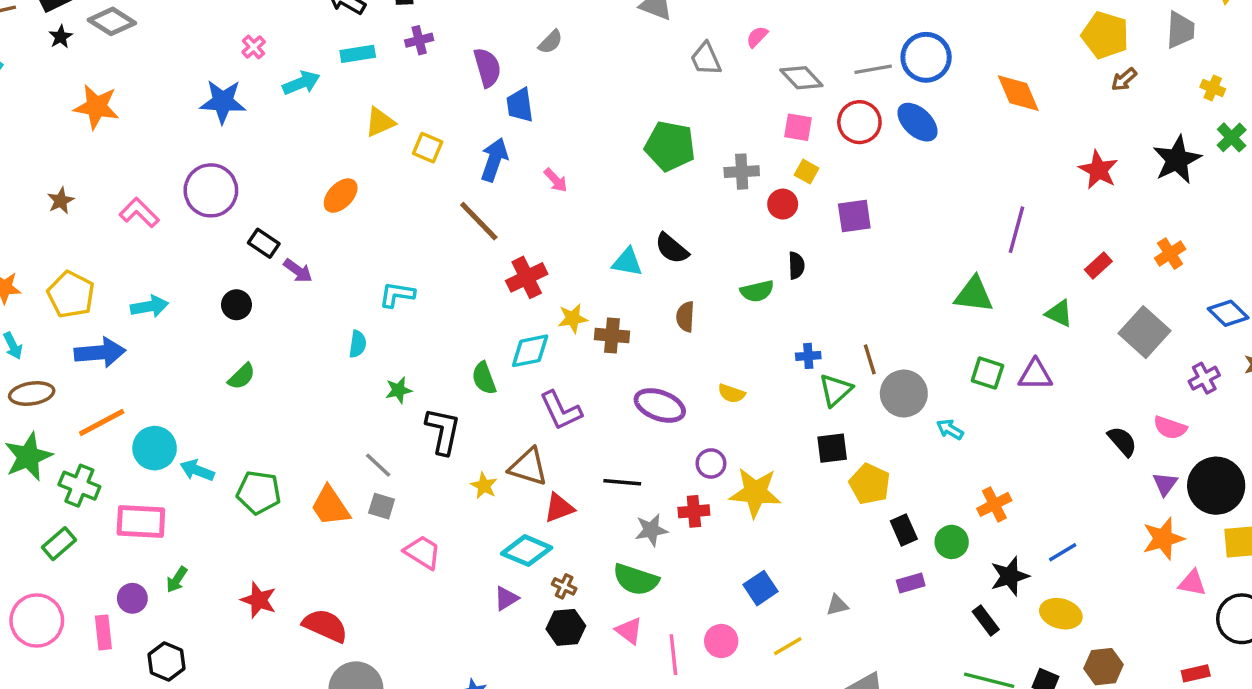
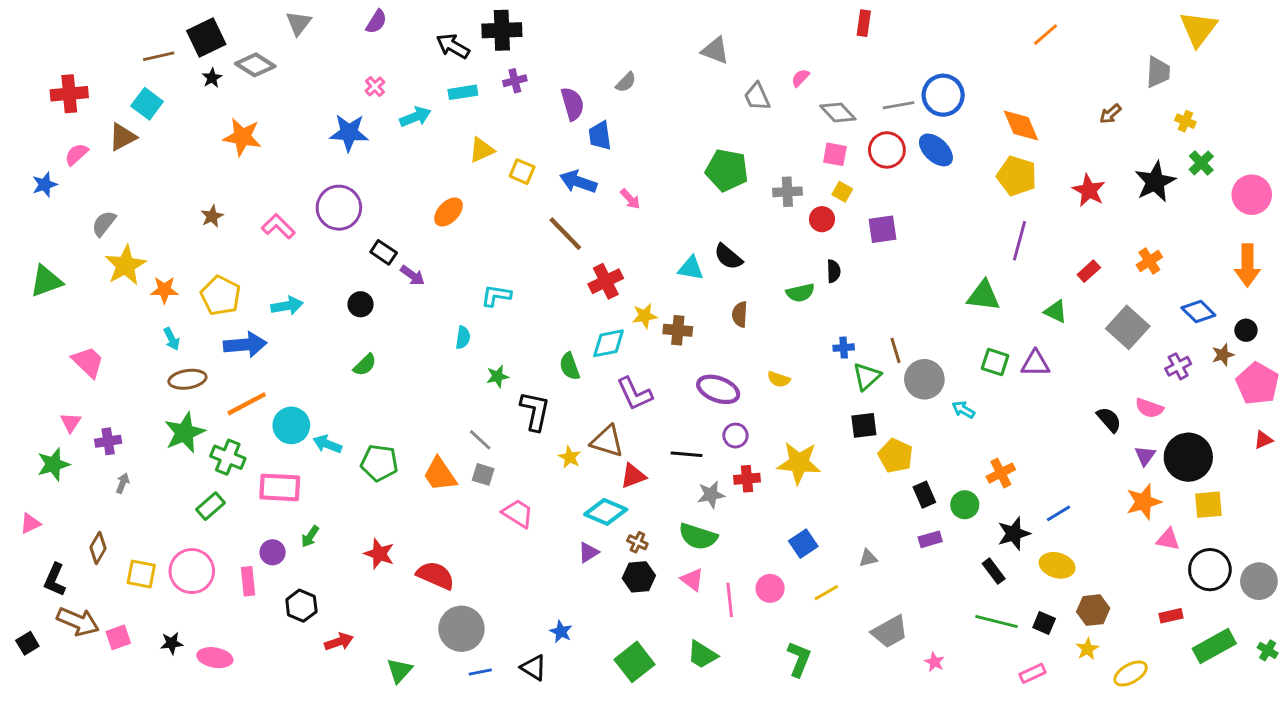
yellow pentagon: (1105, 35) -> (1017, 176), moved
blue arrow: (494, 160) -> (578, 182), turned -90
purple circle: (711, 463) -> (735, 436), moved

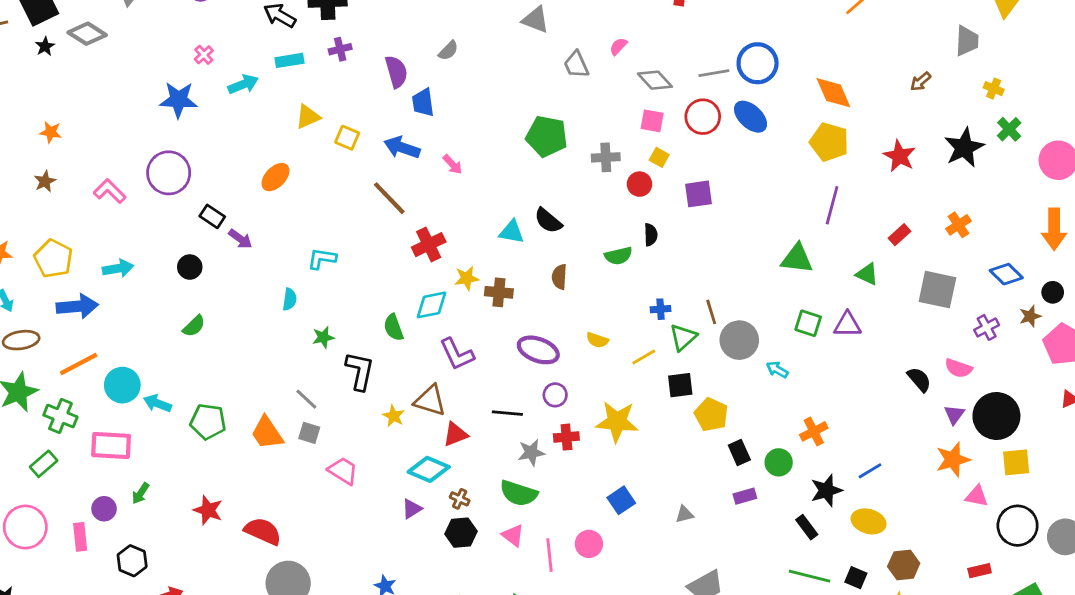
orange star: (242, 137) -> (51, 132), moved, size x0.6
gray square: (1128, 327) -> (937, 290), turned -30
yellow line: (826, 593) -> (644, 357), moved

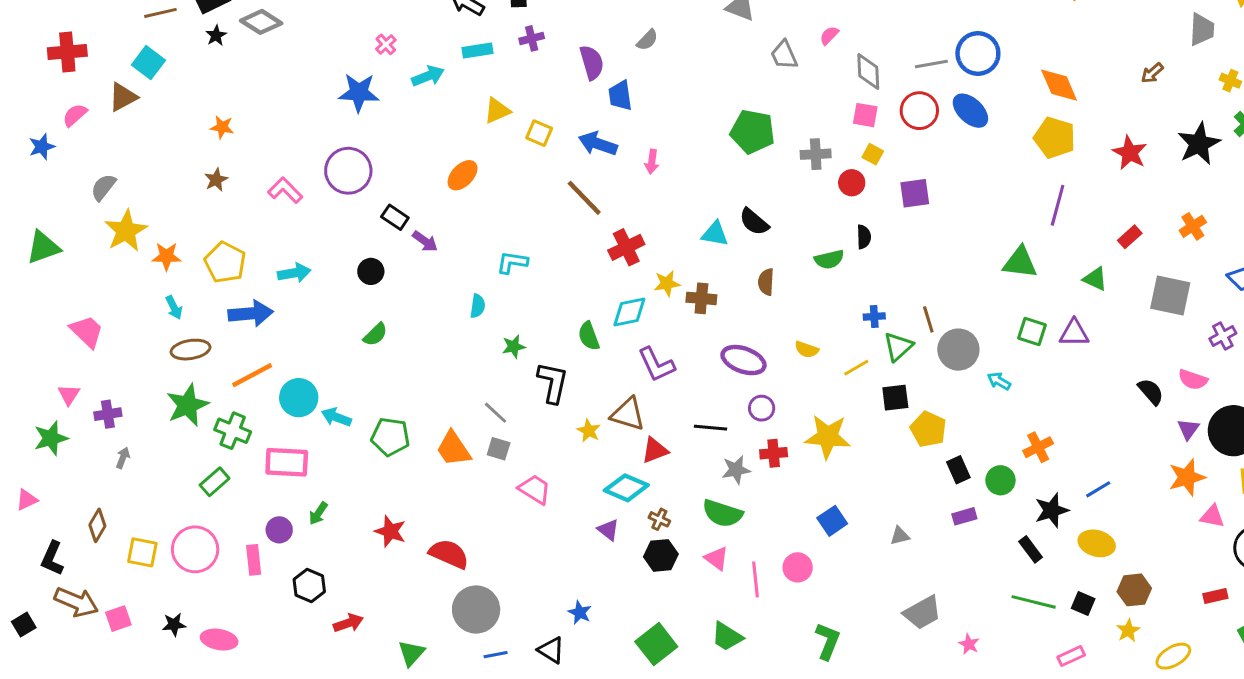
gray diamond: (655, 80) -> (868, 72), turned 40
pink arrow: (453, 164) -> (652, 162), turned 50
purple triangle: (412, 509) -> (608, 530), turned -50

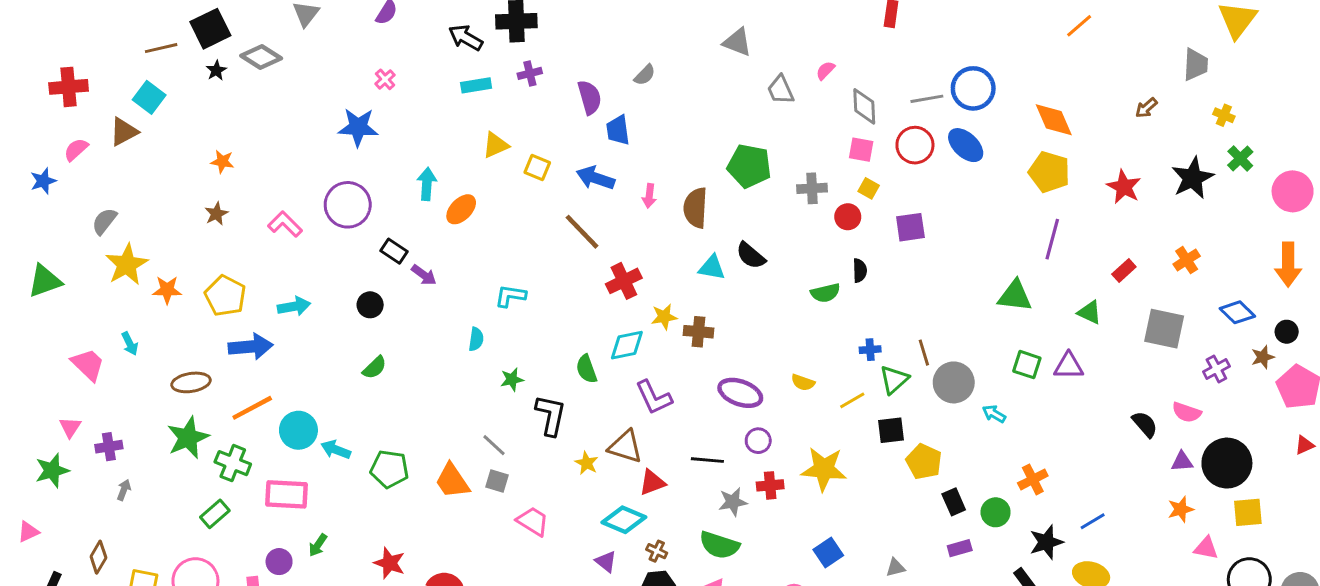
cyan arrow: (428, 76) -> (427, 184), moved, turned -64
brown semicircle: (766, 282) -> (695, 208), moved, size x1.5
cyan arrow: (174, 307) -> (130, 344), moved
purple triangle: (1188, 429) -> (1182, 462), turned 50
orange star: (1187, 477) -> (1181, 509), size x0.7

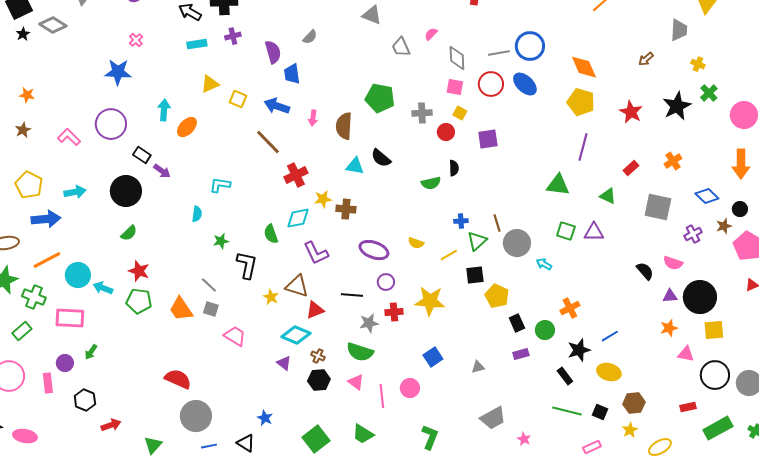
black circle: (370, 305) -> (126, 191), size x1.8
red star: (389, 563) -> (139, 271), moved

